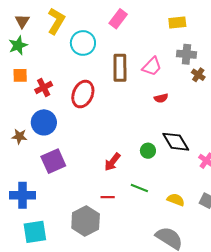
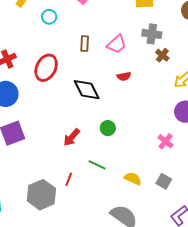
cyan circle: (83, 43) -> (49, 17), size x0.6
brown rectangle: (120, 68) -> (85, 44), size x0.6
black diamond: (176, 142) -> (87, 90), moved
red line: (108, 197) -> (69, 179), moved, turned -72

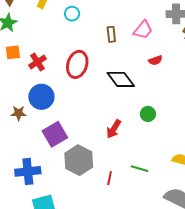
green line: (97, 165) -> (140, 169), moved
red line: (69, 179) -> (110, 178), moved
gray hexagon: (41, 195) -> (79, 160), moved

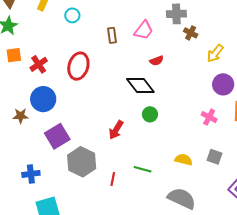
black diamond: (121, 79) -> (140, 86), moved
blue cross: (28, 171) -> (31, 174), size x0.7

